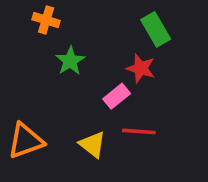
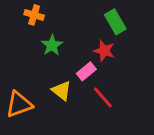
red line: (139, 131) -> (103, 97), turned 45
yellow triangle: (92, 144) -> (62, 91), moved

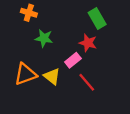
green star: (52, 45) -> (44, 38), turned -30
orange triangle: (19, 104) -> (25, 74), moved

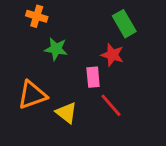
pink rectangle: (73, 60) -> (93, 77), turned -56
yellow triangle: (52, 76) -> (66, 113), moved

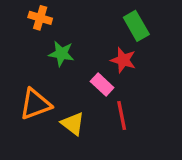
pink rectangle: (93, 77) -> (102, 85), turned -42
red line: (111, 105) -> (122, 115), turned 30

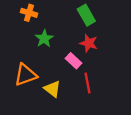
green rectangle: (136, 26) -> (86, 15), moved
green star: (61, 54) -> (44, 39), turned 30

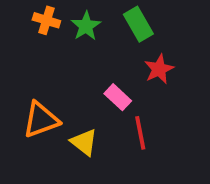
green star: (44, 39) -> (86, 26), moved
red star: (89, 43) -> (159, 69), moved, turned 30

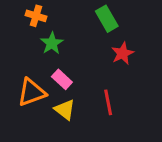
green star: (86, 26) -> (52, 43), moved
pink rectangle: (118, 97) -> (62, 79), moved

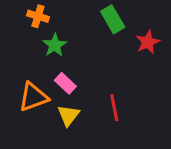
red star: (123, 53) -> (148, 42), moved
yellow triangle: (65, 110) -> (68, 115), turned 30

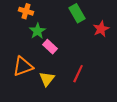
pink rectangle: (65, 83) -> (50, 47), moved
red line: (114, 108) -> (78, 74), turned 36

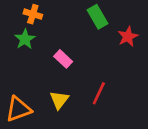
green star: (37, 31) -> (25, 39), moved
orange triangle: (23, 66) -> (18, 109), moved

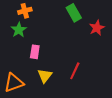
orange cross: (33, 14) -> (25, 11), turned -32
pink rectangle: (63, 59) -> (35, 52), moved, turned 56

